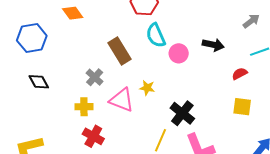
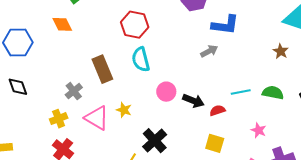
gray arrow: (251, 21) -> (209, 51), moved
black arrow: (213, 45) -> (193, 101), moved
pink circle: (179, 53) -> (166, 92), moved
yellow cross: (84, 107) -> (59, 119), turned -30

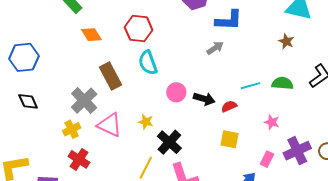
orange diamond: (62, 24) -> (91, 35), moved
gray cross: (74, 91) -> (84, 101), size x1.5
yellow star: (124, 110) -> (146, 122), moved

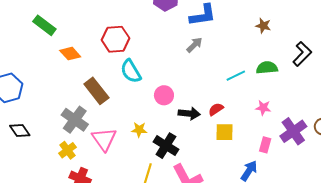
black arrow: (204, 99) -> (189, 114), moved
red semicircle: (229, 106) -> (216, 109), moved
pink triangle: (110, 125) -> (104, 139), turned 40

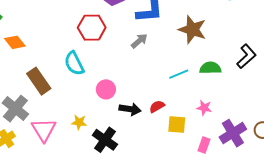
brown star: (263, 26) -> (192, 30), moved, size x1.8
red hexagon: (116, 39) -> (92, 28), moved
yellow square: (225, 132) -> (177, 125), moved

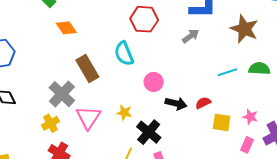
pink star: (204, 108) -> (250, 117), moved

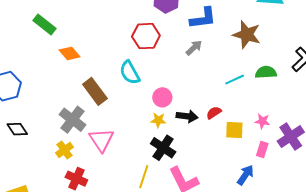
yellow star: (124, 113) -> (158, 120), moved

